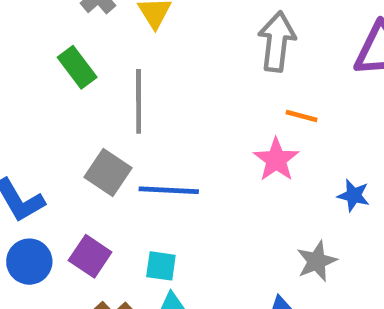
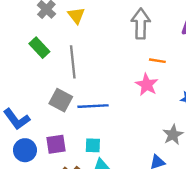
purple square: (90, 256) -> (56, 144), turned -36

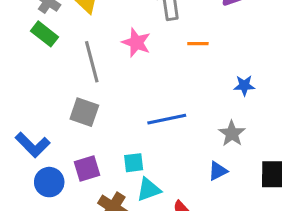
green rectangle: (39, 48) -> (44, 34), moved
pink star: (147, 85) -> (136, 43), moved
blue line: (93, 106) -> (167, 119), moved

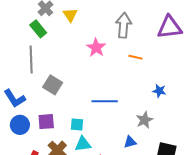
gray line: (92, 62) -> (31, 59), moved

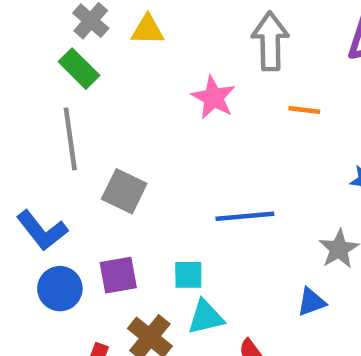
yellow triangle: (70, 15) -> (148, 30), turned -49

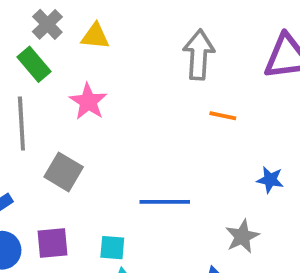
pink star: (213, 98) -> (88, 102), moved

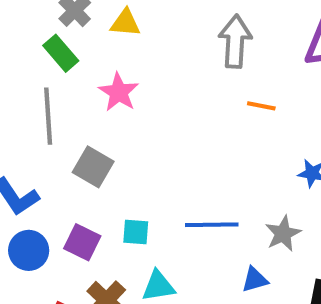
blue line: (165, 202) -> (212, 225), moved
purple square: (53, 243) -> (82, 242), turned 32
cyan square: (112, 248) -> (136, 232), moved

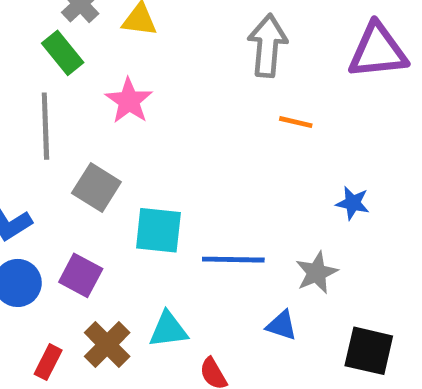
cyan square: (136, 232) -> (158, 230), moved, size x1.5
blue triangle: (255, 280) -> (282, 325), turned 32

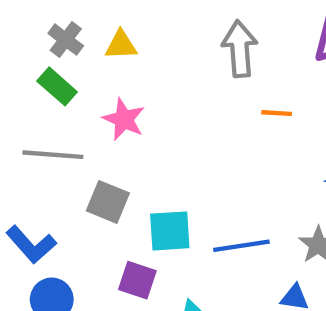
gray line: (45, 126) -> (53, 155), turned -74
purple square: (81, 275) -> (137, 280), moved

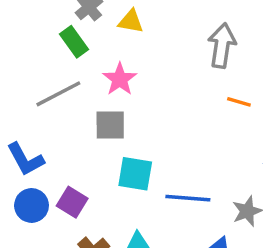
gray line: (53, 155) -> (58, 94), turned -45
gray square: (108, 202) -> (110, 125), moved, turned -36
purple square: (137, 280) -> (72, 202), moved

